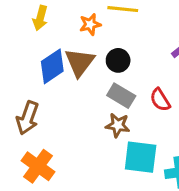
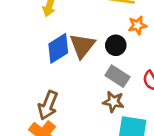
orange star: (90, 24) -> (137, 25), moved
brown arrow: (28, 118) -> (48, 105), moved

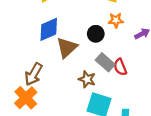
brown triangle: (82, 46) -> (67, 48), moved
gray rectangle: (117, 76) -> (105, 62), moved

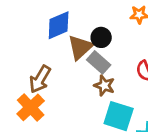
black circle: (96, 34) -> (101, 37), moved
gray rectangle: (105, 62) -> (99, 62), moved

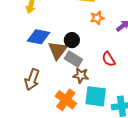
blue diamond: (59, 25) -> (38, 37), turned 45
orange cross: (31, 107) -> (66, 100), moved

